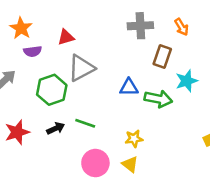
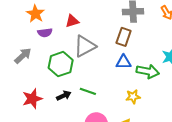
brown rectangle: (162, 56) -> (124, 37), moved
yellow star: (134, 139) -> (133, 97), moved

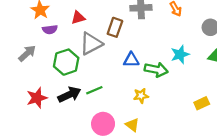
brown rectangle: (124, 37) -> (115, 27), moved
green line: (88, 91) -> (94, 90), turned -42
black arrow: (64, 96) -> (69, 95), size x1.5

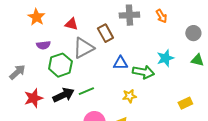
red triangle: (78, 18) -> (71, 24), turned 32
brown rectangle: (115, 27) -> (105, 33), turned -48
purple semicircle: (50, 29) -> (43, 45), moved
gray arrow: (27, 53) -> (17, 72), moved

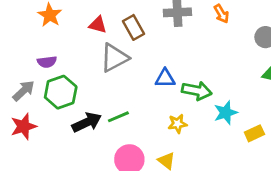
brown rectangle: (105, 33) -> (133, 27), moved
purple semicircle: (43, 45) -> (47, 62), moved
cyan star: (165, 58) -> (226, 113), moved
green hexagon: (60, 65) -> (61, 92), moved
red star: (33, 98) -> (24, 126), moved

